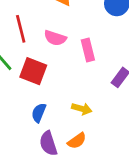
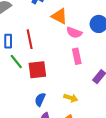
pink semicircle: (55, 38) -> (74, 33), moved
red square: (33, 71) -> (37, 70), turned -30

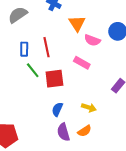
orange triangle: (59, 16) -> (77, 23), turned 30
pink rectangle: (77, 56) -> (82, 63), moved, turned -49

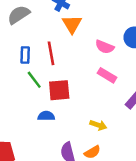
orange triangle: (77, 23) -> (72, 24), moved
pink rectangle: (82, 63) -> (107, 75), moved
blue semicircle: (57, 109) -> (46, 116), moved, turned 64

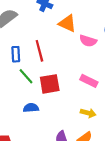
orange triangle: (72, 24) -> (67, 23), moved, turned -30
pink rectangle: (107, 75) -> (89, 81), moved
blue semicircle: (46, 116) -> (31, 108), moved

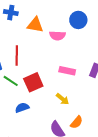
red line: (39, 51) -> (17, 55), turned 30
yellow arrow: (88, 113) -> (63, 99), moved, turned 40

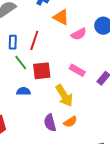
pink semicircle: (57, 36) -> (79, 34), turned -49
yellow arrow: (63, 99) -> (64, 96), size x1.6

